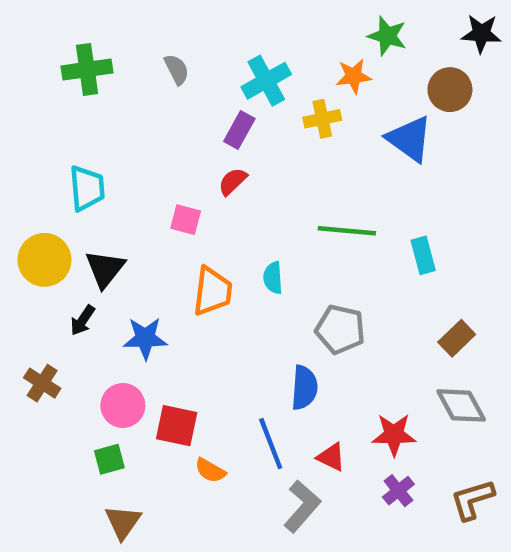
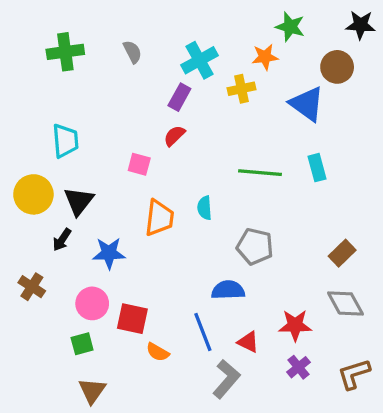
cyan rectangle: (423, 255) -> (317, 168), moved
blue semicircle: (304, 388) -> (228, 290), turned -96

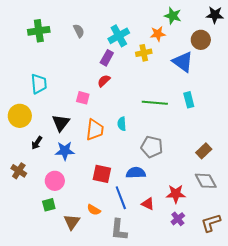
black triangle: (79, 201) -> (61, 123), moved
red square: (132, 319) -> (102, 174), moved
gray L-shape: (226, 379) -> (119, 230), moved, turned 145
brown triangle: (92, 391) -> (72, 222), moved

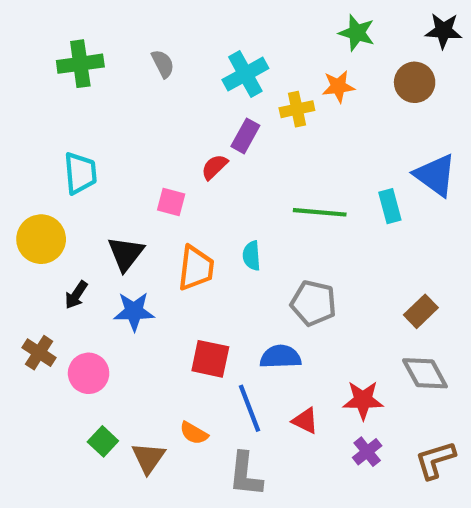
orange star: (158, 34) -> (338, 86), moved
purple rectangle: (107, 58) -> (245, 136), moved
blue triangle: (183, 62) -> (435, 175), moved
pink circle: (55, 181) -> (89, 373), moved
green square: (49, 205) -> (103, 441), moved, turned -32

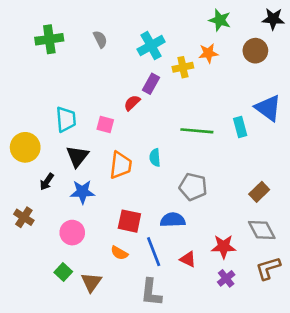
cyan trapezoid: (80, 173) -> (66, 119), moved
pink circle: (89, 373) -> (72, 233), moved
orange semicircle: (194, 433) -> (119, 253), moved
brown L-shape: (435, 460) -> (268, 268), moved

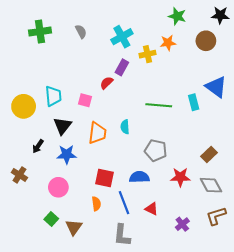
yellow circle: (25, 147) -> (24, 106), moved
red star: (224, 247) -> (180, 177), moved
orange semicircle: (119, 253) -> (96, 204), turned -128

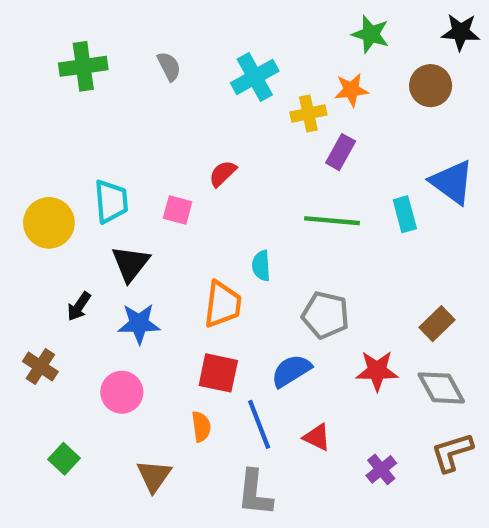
purple rectangle: (122, 67) -> (341, 152), moved
orange trapezoid: (97, 133) -> (223, 304), moved
blue semicircle: (139, 177) -> (291, 371), turned -30
green square: (51, 219) -> (64, 459), moved

